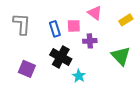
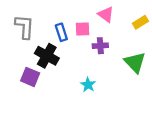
black cross: (61, 57) -> (47, 56), moved

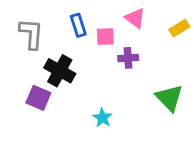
blue rectangle: (61, 32) -> (78, 25), moved
green triangle: (135, 62) -> (169, 98), moved
cyan star: (88, 85) -> (102, 118), moved

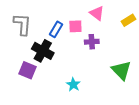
blue rectangle: (78, 25) -> (56, 29), moved, turned 49

